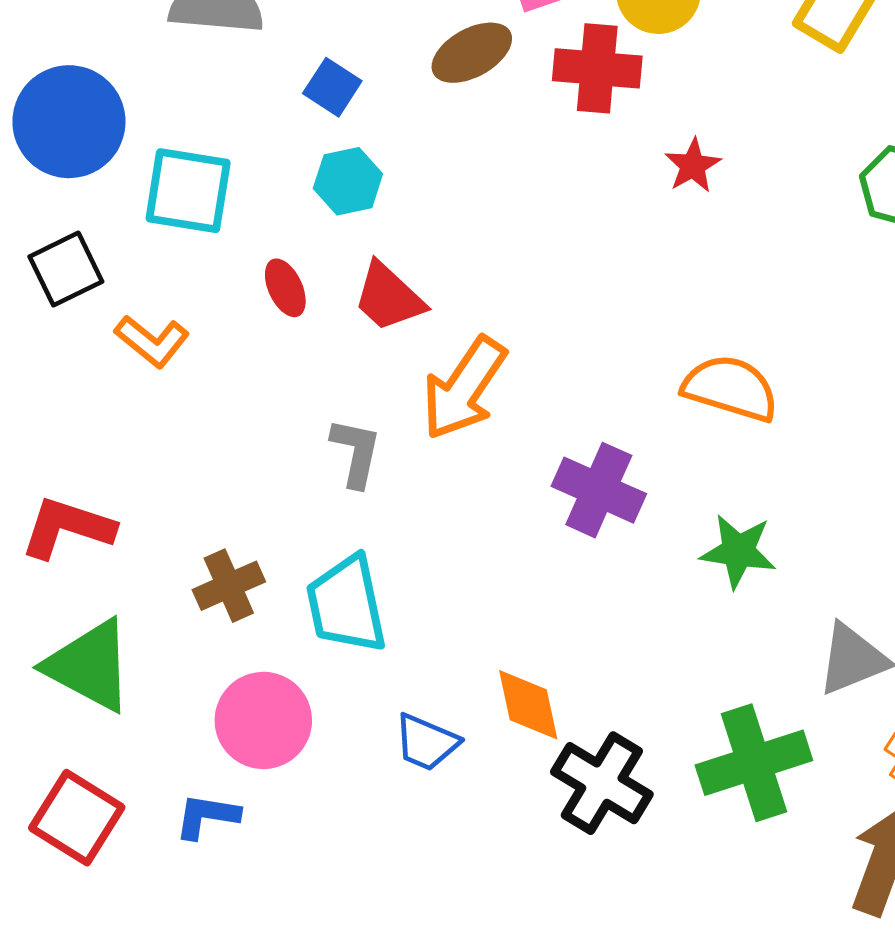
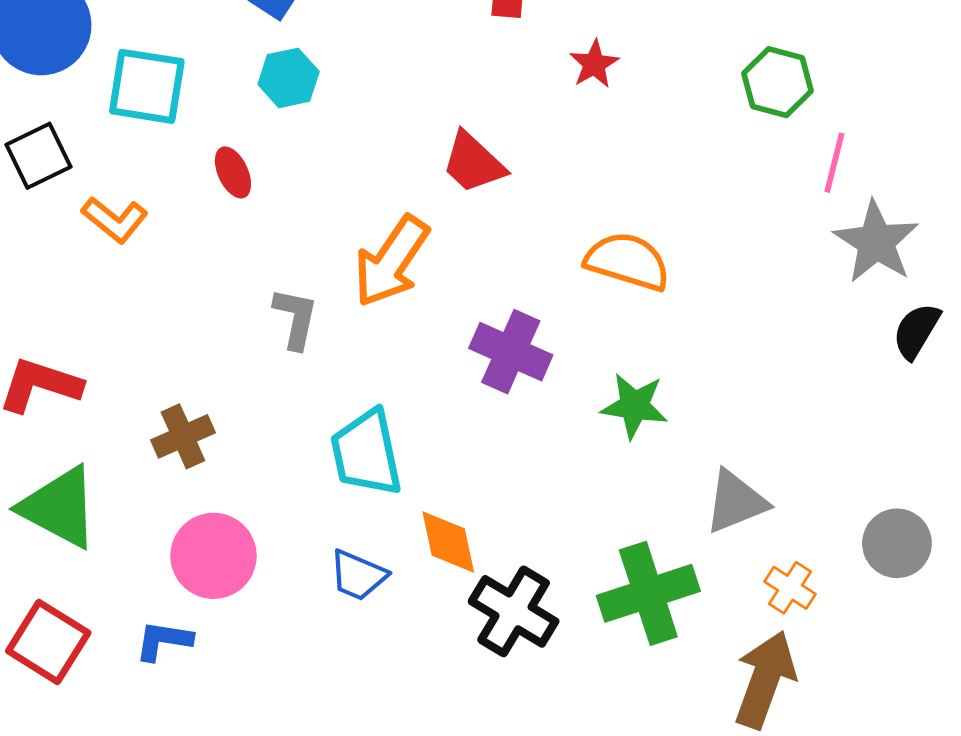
red trapezoid: (389, 297) -> (473, 163), moved
cyan trapezoid: (346, 604) -> (366, 453), moved

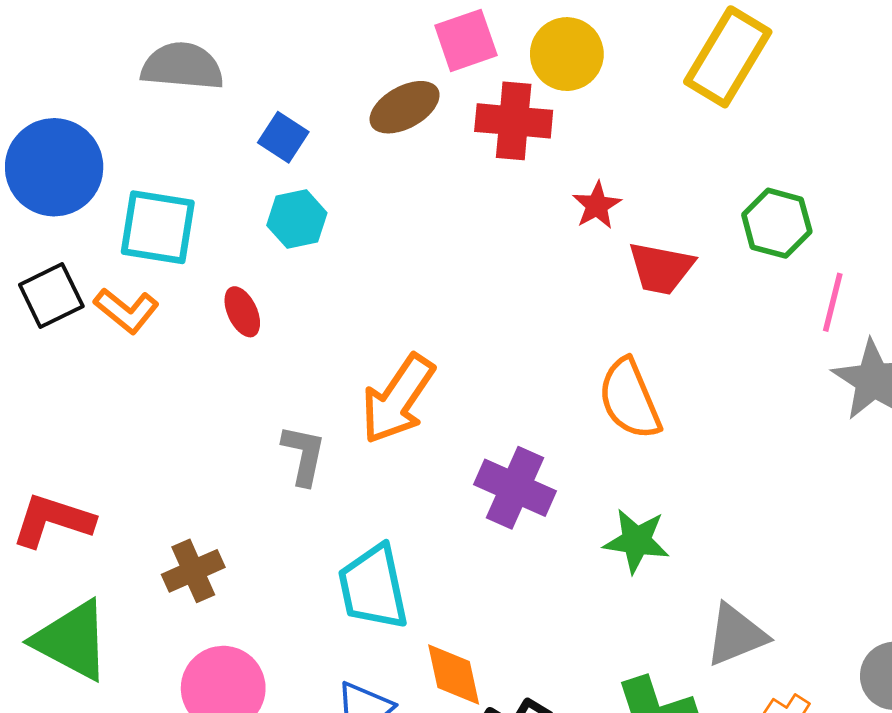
red trapezoid: (473, 163) -> (661, 268), moved, turned -32
orange L-shape: (115, 220) -> (126, 310), moved
orange semicircle: (627, 261) -> (630, 399), turned -130

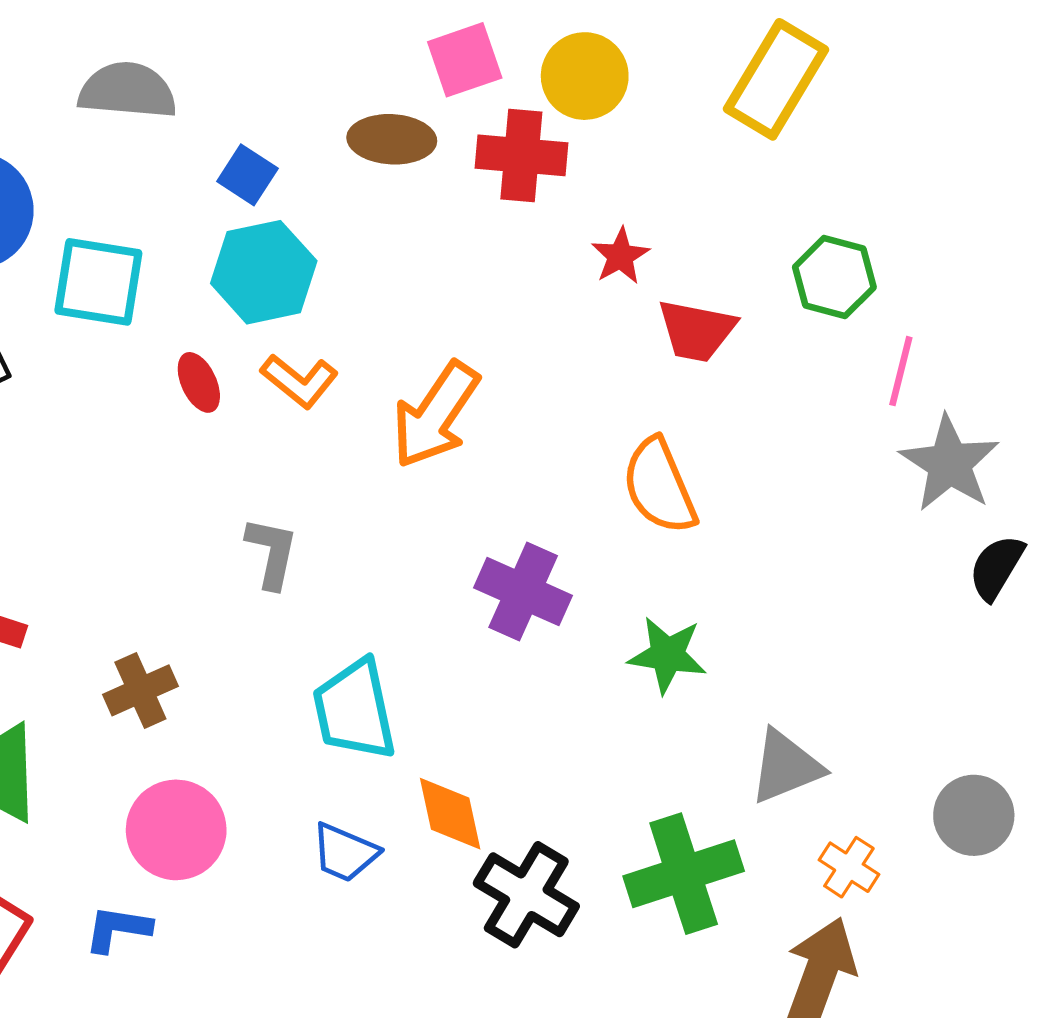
brown ellipse: (405, 107) -> (392, 139), turned 32
cyan hexagon: (297, 219) -> (264, 272), size x1.5
orange L-shape: (126, 310) -> (299, 381), moved
orange arrow: (398, 399) -> (436, 415), moved

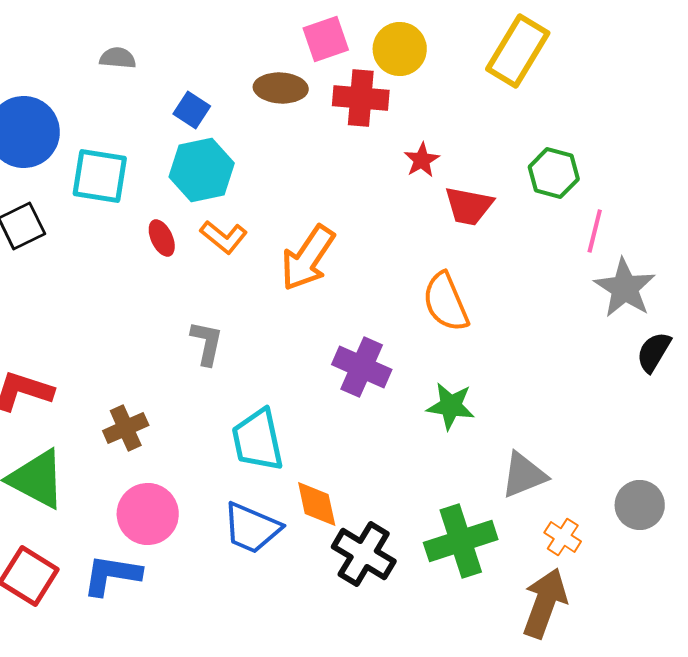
gray semicircle: (128, 91) -> (118, 58), size x0.6
blue trapezoid: (345, 853) -> (252, 528), size x1.4
blue L-shape: (118, 929) -> (112, 575), size x1.4

